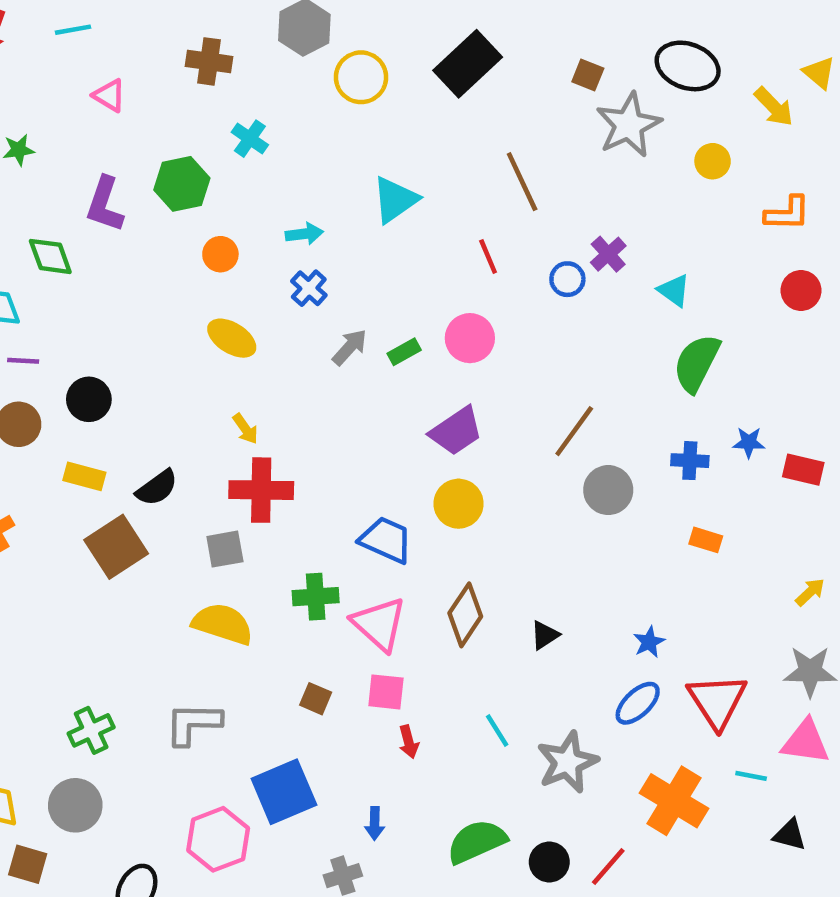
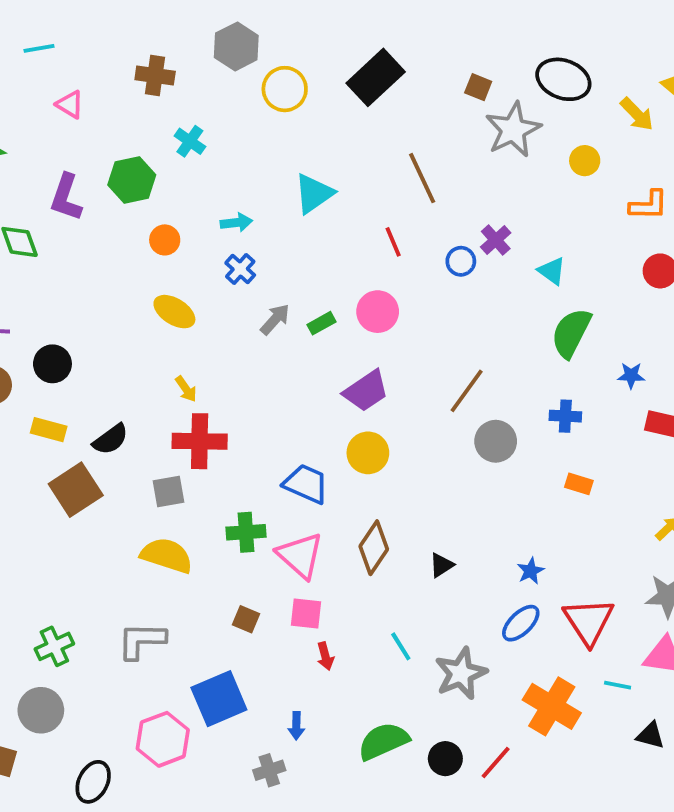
blue star: (749, 442) -> (631, 375), moved

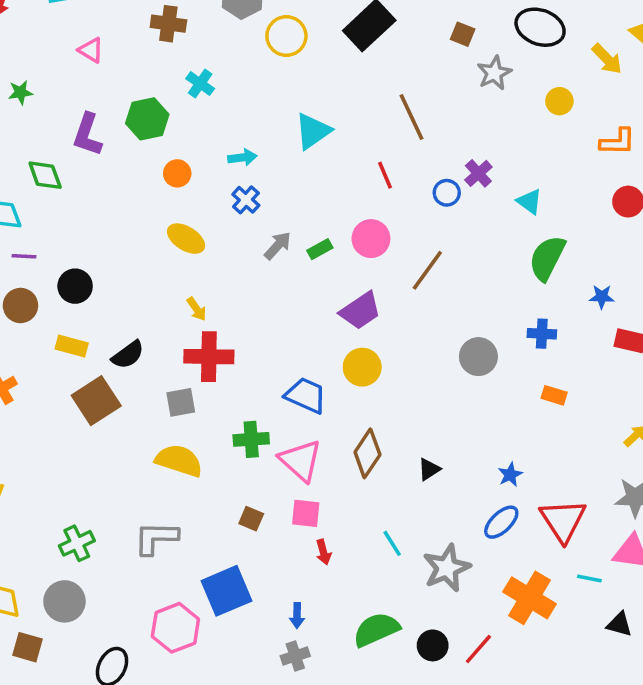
gray star: (513, 130) -> (494, 73), size x0.7
brown line: (467, 391) -> (427, 270), moved
gray cross: (269, 770) -> (295, 656), moved

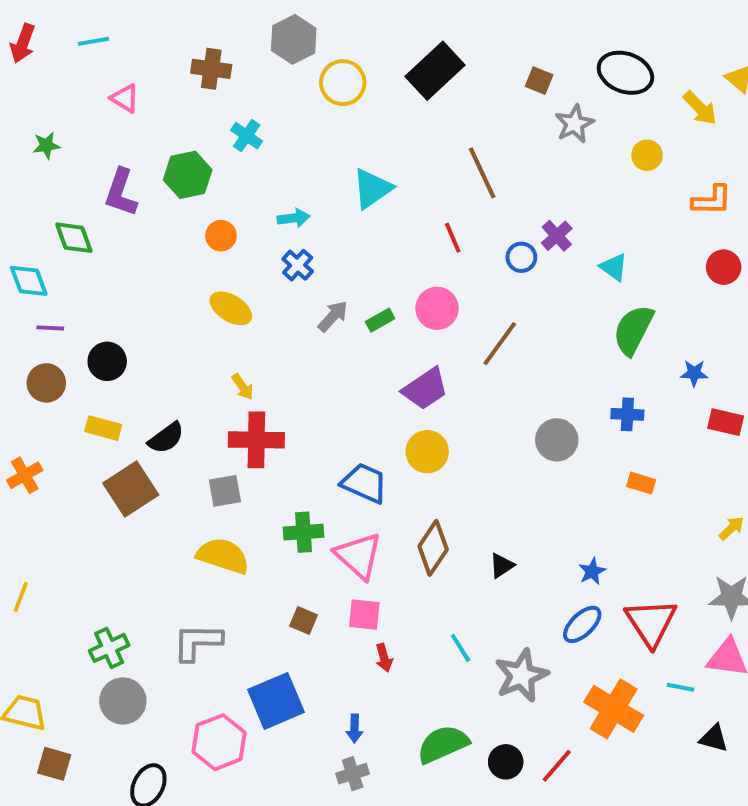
gray circle: (64, 601) -> (123, 701), moved

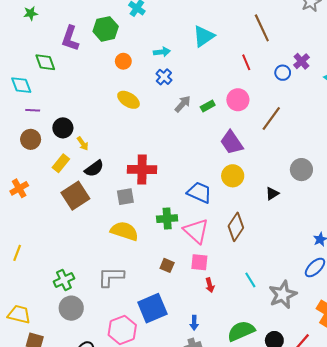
yellow arrow: (243, 387) -> (83, 144), moved
purple trapezoid: (425, 389) -> (232, 142), turned 90
yellow rectangle: (103, 428) -> (61, 163), turned -66
black triangle: (502, 566) -> (272, 194), moved

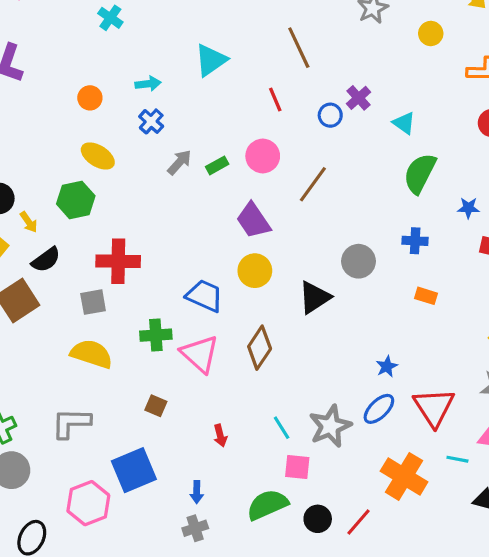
green hexagon: (106, 29) -> (76, 200), moved
black triangle: (272, 194) -> (315, 297), size x1.6
pink square: (199, 262) -> (297, 467), moved
gray star: (283, 295) -> (330, 426), moved

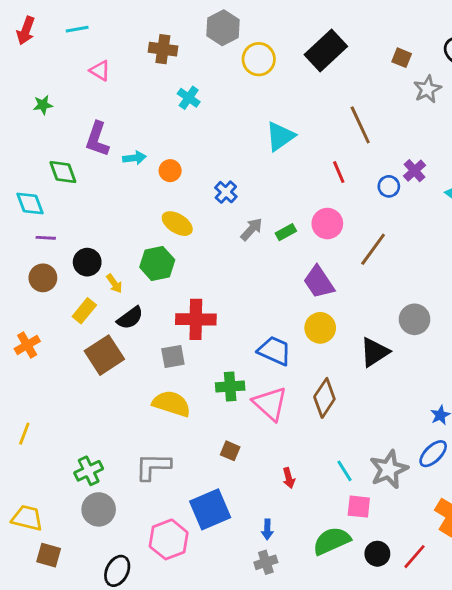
cyan arrow: (148, 84) -> (134, 158), moved

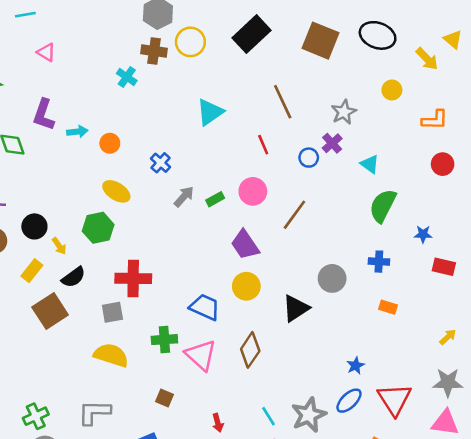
brown cross: (163, 49) -> (154, 51), moved
brown square: (402, 58) -> (320, 41), size x2.0
gray star: (427, 89) -> (344, 112), moved

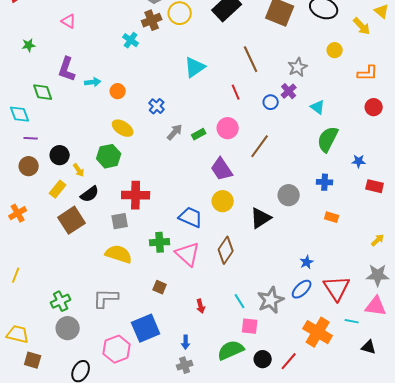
brown cross: (154, 51) -> (152, 20), turned -30

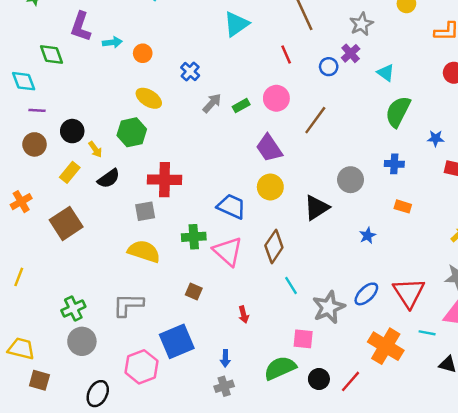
brown square: (72, 220) -> (66, 223), moved
blue star: (307, 262) -> (368, 236), moved
cyan line: (240, 301) -> (291, 285), moved

